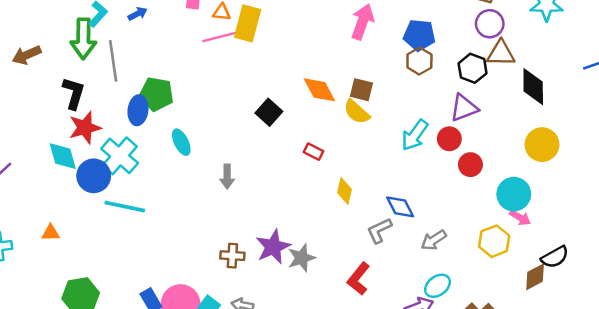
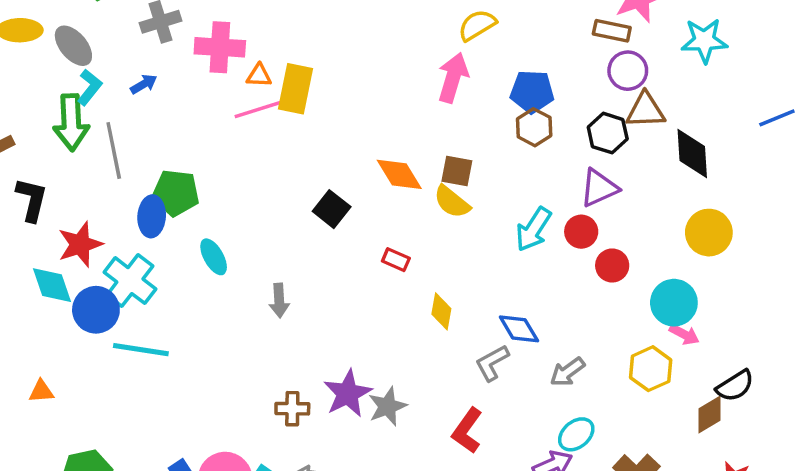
black L-shape: (74, 93) -> (32, 200), moved

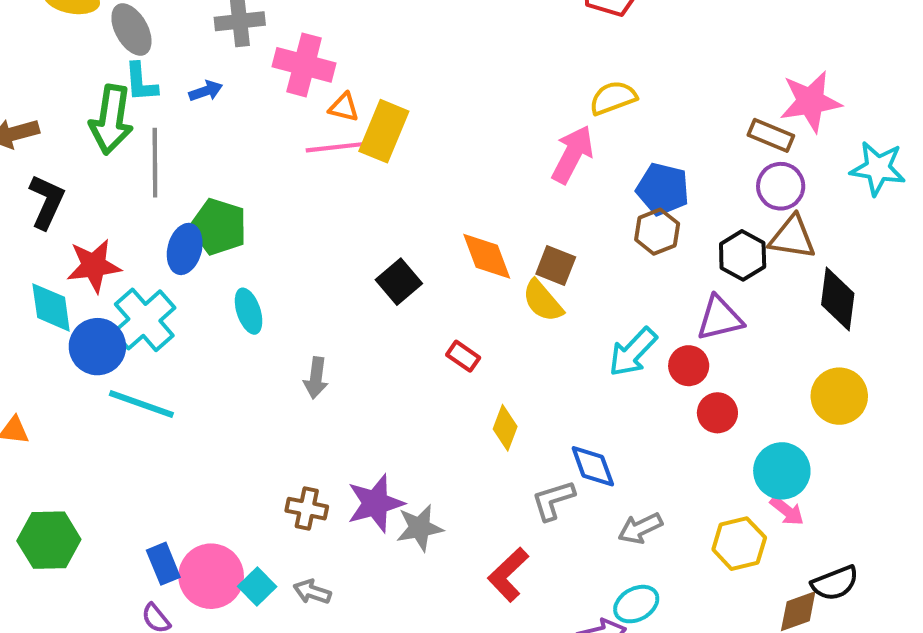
cyan L-shape: (90, 87) -> (141, 82), turned 126

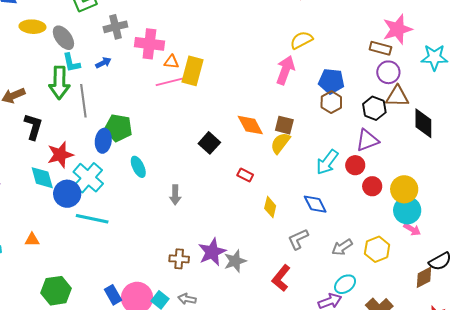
yellow semicircle: (543, 301) -> (280, 143), turned 85
yellow circle: (839, 396) -> (404, 189), moved
blue diamond: (593, 466) -> (315, 204), moved
yellow hexagon: (739, 544) -> (377, 249), moved

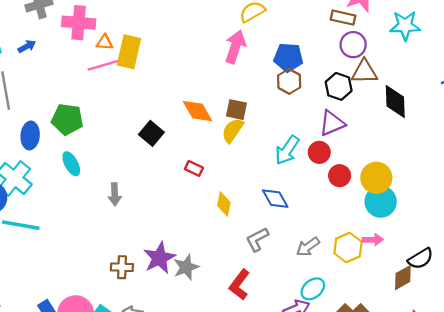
green pentagon: (118, 128) -> (67, 119), moved
pink arrow: (412, 229) -> (373, 240), moved, turned -30

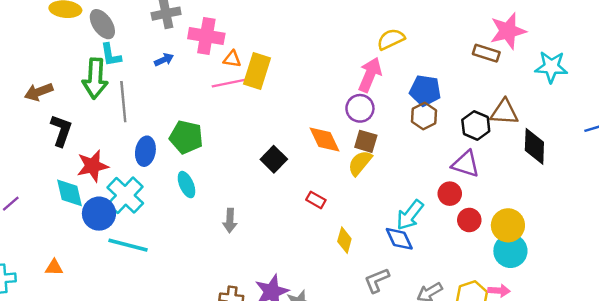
purple circle: (353, 45) -> (360, 108), moved
blue arrow: (27, 46) -> (164, 60), moved
purple triangle: (332, 123) -> (466, 164), turned 36
cyan arrow: (287, 150) -> (410, 215), moved

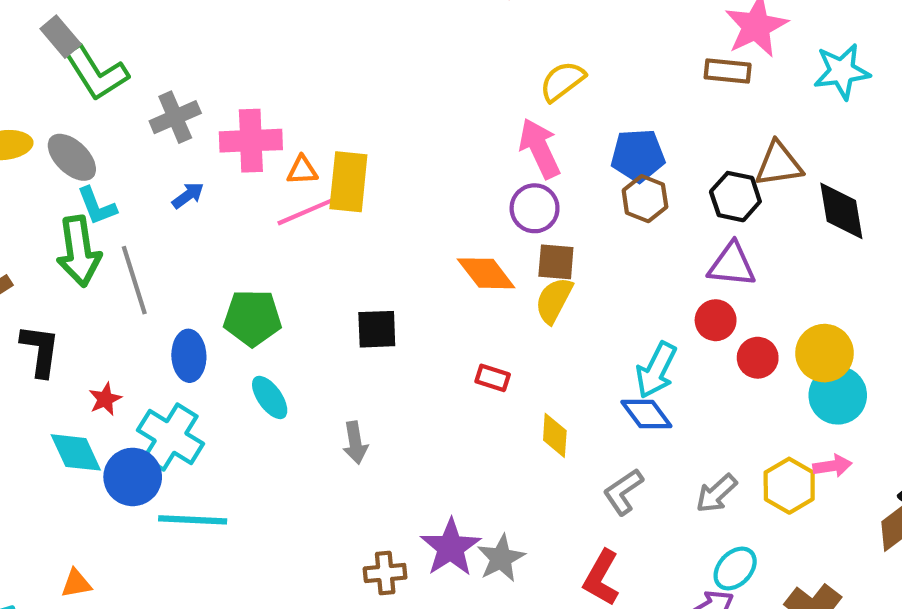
pink arrow: (370, 75) -> (540, 148), turned -36
black square: (274, 159) -> (377, 329), moved, turned -35
red star: (93, 166) -> (105, 399), size x0.6

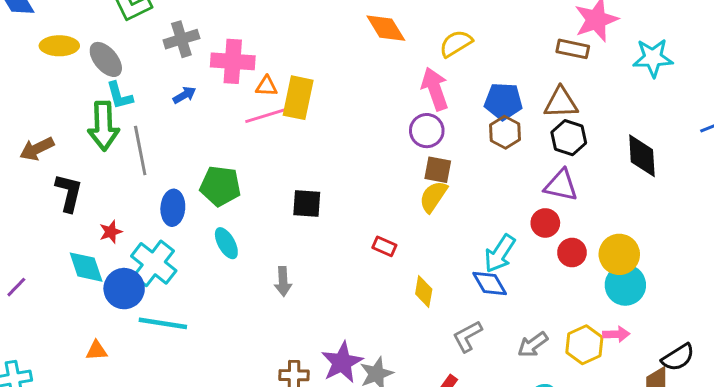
brown triangle: (779, 164) -> (561, 103), moved
orange diamond: (486, 273) -> (386, 28), moved
orange triangle: (76, 583) -> (96, 351), moved

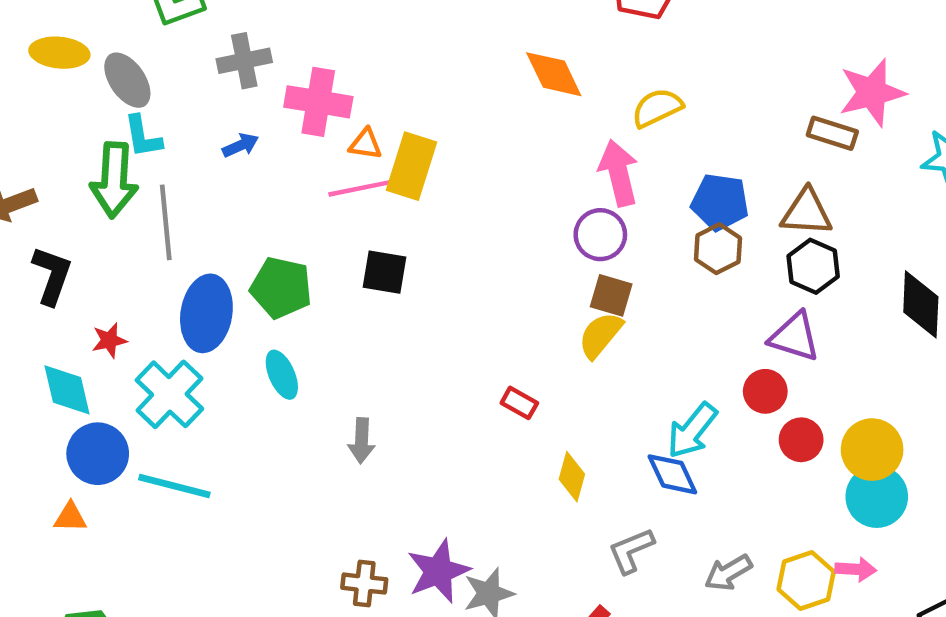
black square: (307, 203) -> (384, 272), moved
blue ellipse: (173, 208) -> (206, 313), size x1.4
blue circle: (124, 289) -> (98, 454), moved

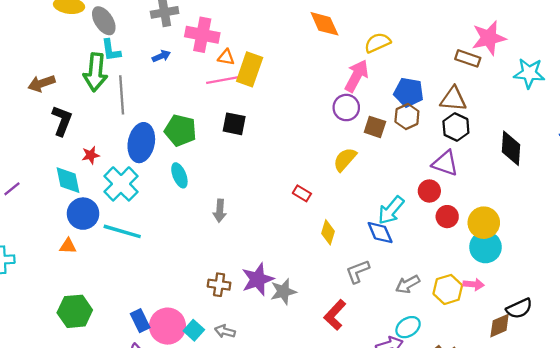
pink arrow: (619, 173) -> (357, 76), turned 40
brown square: (611, 295) -> (375, 127), moved

